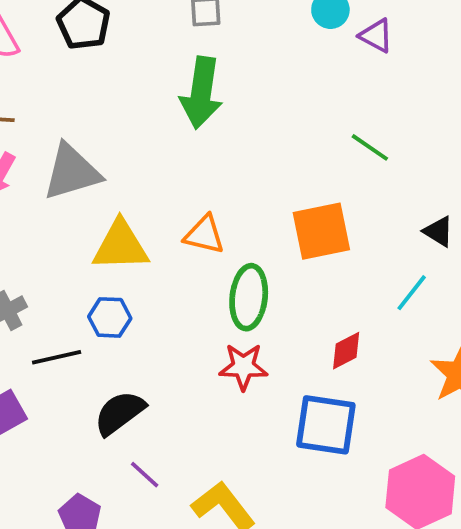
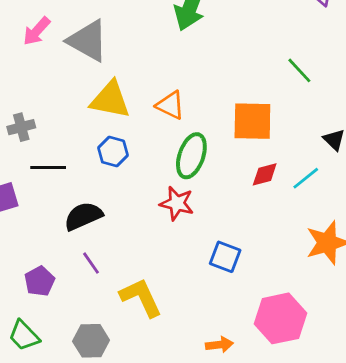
gray triangle: (72, 172) -> (88, 41), turned 33
blue hexagon: (110, 317) -> (113, 152), moved
red diamond: (346, 351) -> (265, 174), moved
blue square: (326, 425) -> (225, 257), size x0.7

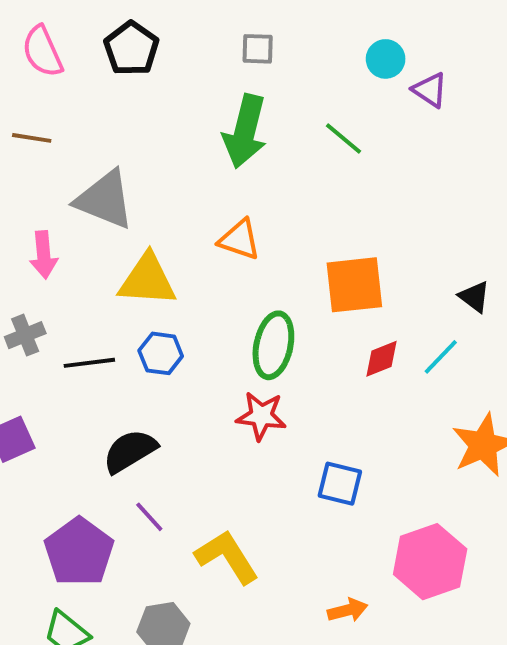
pink arrow: (37, 31) -> (44, 255), moved, turned -40
green line: (299, 70) -> (343, 138), moved
orange triangle: (170, 105) -> (239, 240), moved
black line: (48, 167) -> (89, 363), moved
purple pentagon: (40, 281) -> (79, 552), size x1.6

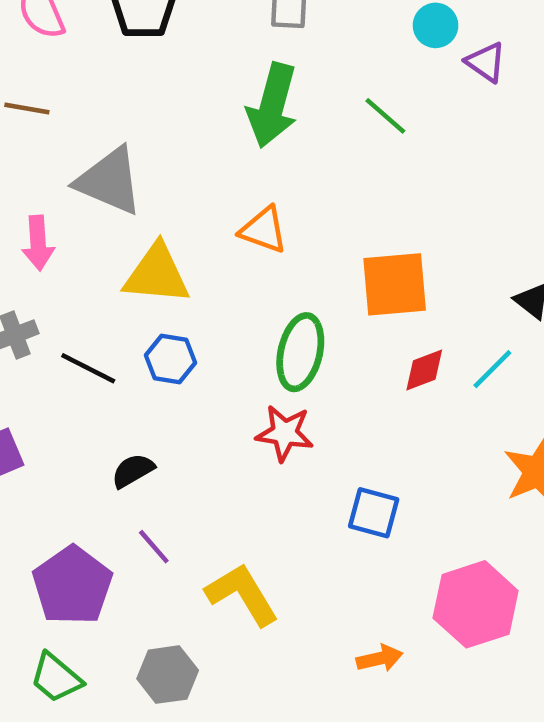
black line: (89, 363) -> (88, 368), turned 33
black semicircle: (130, 451) -> (133, 471), size x0.7

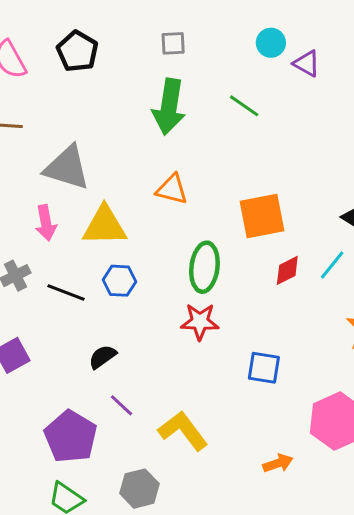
pink arrow: (38, 243) -> (46, 223), moved

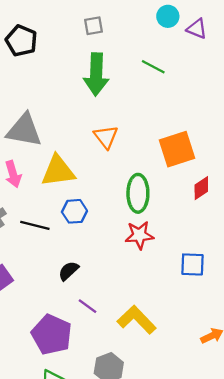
orange triangle: (172, 189) -> (106, 137), turned 45

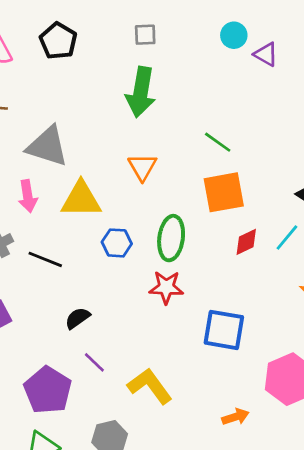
green line: (153, 67) -> (218, 142), moved
blue hexagon: (74, 211) -> (117, 243), moved
blue square: (192, 264) -> (224, 330), size x1.4

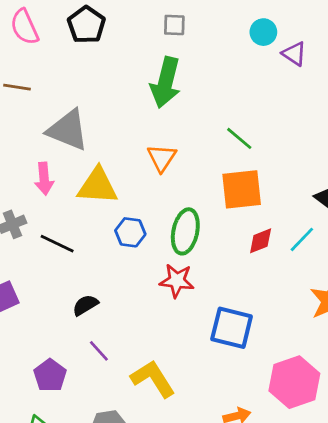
purple pentagon: (48, 390) -> (50, 375), size x0.7

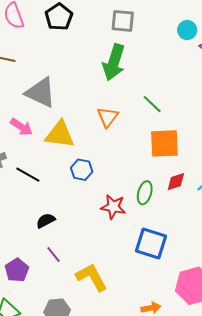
gray square: (174, 25) -> (123, 21), size x1.4
green line: (239, 138) -> (152, 104), moved
pink arrow: (44, 179) -> (21, 127), turned -55
green ellipse: (185, 231) -> (145, 193), moved, size x0.7

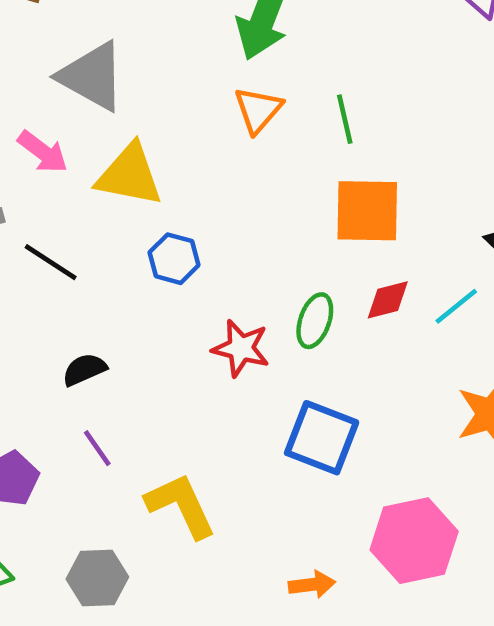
green line: (152, 104) -> (345, 119), turned 30
orange triangle: (108, 117) -> (258, 110), moved

